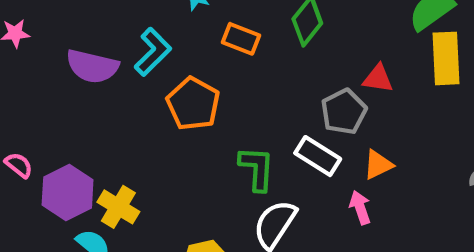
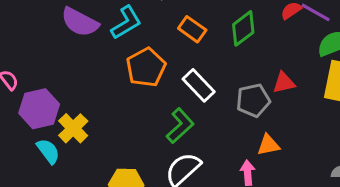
red triangle: (378, 78) -> (284, 83), turned -35
white rectangle: (318, 156) -> (199, 85), moved
green L-shape: (257, 169) -> (180, 126), turned 30

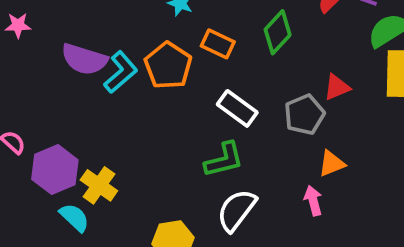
cyan L-shape: (126, 23) -> (121, 72), moved
orange pentagon: (146, 67) -> (168, 66), moved
green L-shape: (180, 126) -> (224, 160), turned 39

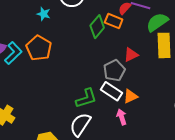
orange rectangle: (218, 44) -> (114, 21), moved
white rectangle: (237, 108) -> (111, 91), moved
green L-shape: (224, 160) -> (86, 98), moved

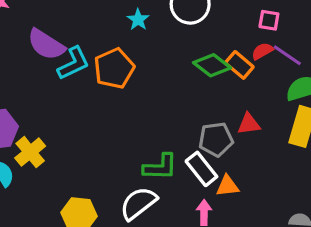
green diamond: (97, 27) -> (212, 65), turned 70

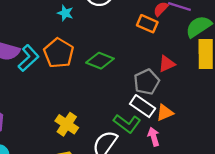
green diamond: (212, 65) -> (100, 61), moved
yellow cross: (30, 152) -> (67, 124), moved
green L-shape: (160, 167) -> (127, 124), moved, turned 52

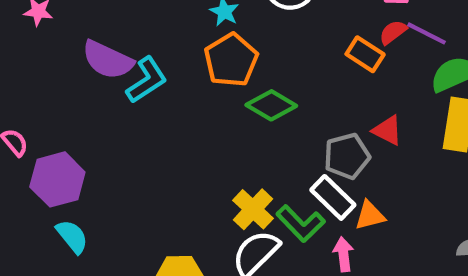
orange pentagon: (59, 53) -> (231, 60), moved
red triangle: (167, 64) -> (388, 130), turned 42
yellow cross: (67, 124) -> (253, 209), moved

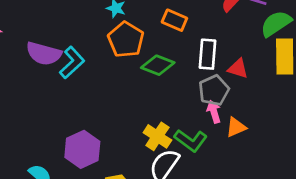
orange rectangle: (365, 54) -> (174, 20), moved
purple hexagon: (57, 179) -> (82, 149), moved
white rectangle: (333, 197) -> (208, 54), moved, turned 60
pink arrow: (343, 254) -> (214, 112), moved

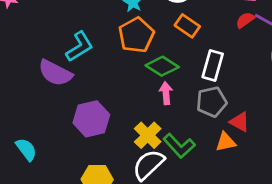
purple semicircle: (44, 54) -> (55, 73), moved
red triangle: (238, 69) -> (240, 122), moved
pink arrow: (214, 112) -> (166, 93), moved
purple hexagon: (82, 149) -> (91, 119), moved

